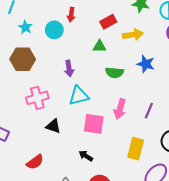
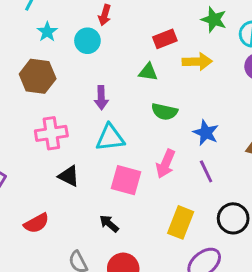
red arrow: (71, 15) -> (105, 15), moved
blue star: (146, 64) -> (206, 133), moved
purple line: (149, 111) -> (206, 171), turned -56

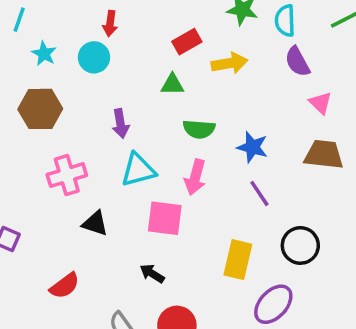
pink arrow: (166, 164) -> (195, 177), moved

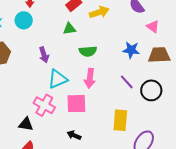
blue star: (252, 147) -> (131, 50), moved
pink cross: (67, 175) -> (44, 105), moved, turned -35
black triangle: (95, 223) -> (26, 124), moved
black circle: (300, 245) -> (151, 90), moved

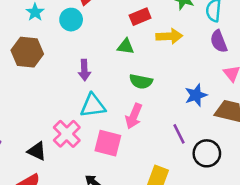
blue star: (131, 50) -> (196, 95), turned 30

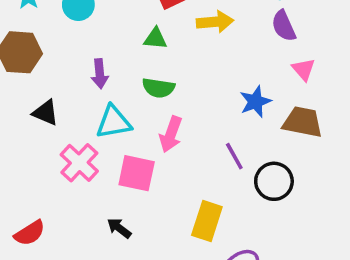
green semicircle: (141, 81) -> (158, 88), moved
black triangle: (37, 151) -> (45, 113), moved

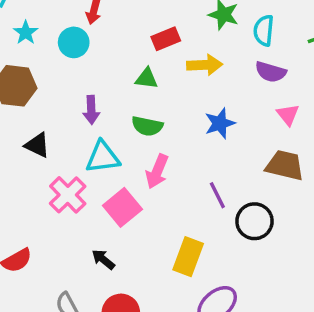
purple semicircle: (284, 26) -> (271, 72), turned -52
blue star: (255, 102) -> (220, 123), moved
pink square: (137, 173) -> (122, 207), turned 36

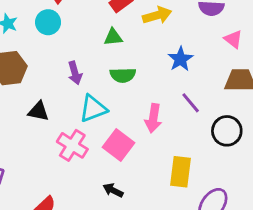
pink arrow: (157, 171) -> (153, 118), moved
purple line: (217, 195) -> (191, 103), moved

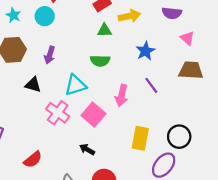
green triangle: (113, 37) -> (104, 30), moved
purple arrow: (75, 73) -> (50, 55), moved, turned 30
black circle: (227, 131) -> (179, 137), moved

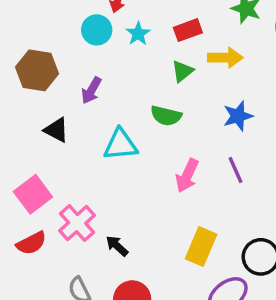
cyan star: (13, 15) -> (138, 34), moved
green triangle: (104, 30) -> (183, 71), turned -48
pink cross: (58, 113) -> (77, 223), moved
pink square: (93, 115) -> (33, 194), moved

